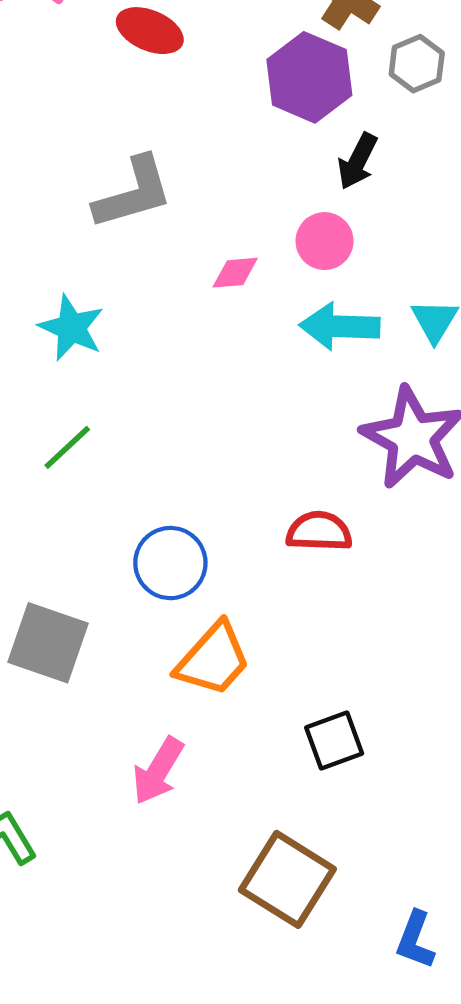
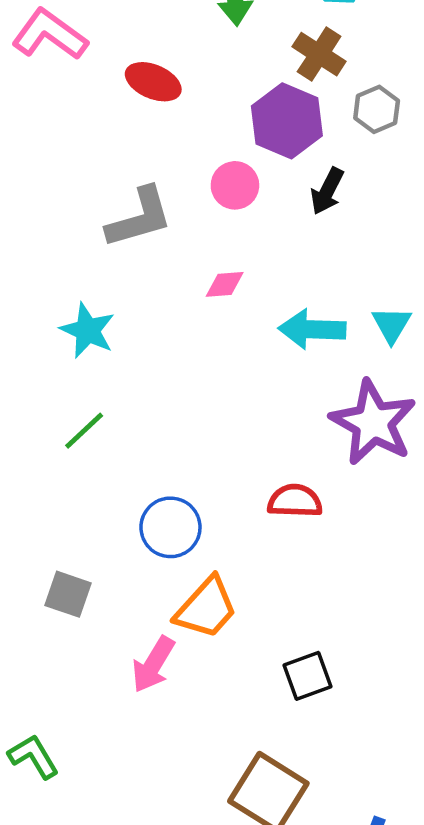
pink circle: (325, 241) -> (235, 185), moved
gray square: (48, 643) -> (68, 594), size x0.7
pink arrow: (158, 771) -> (153, 664), moved

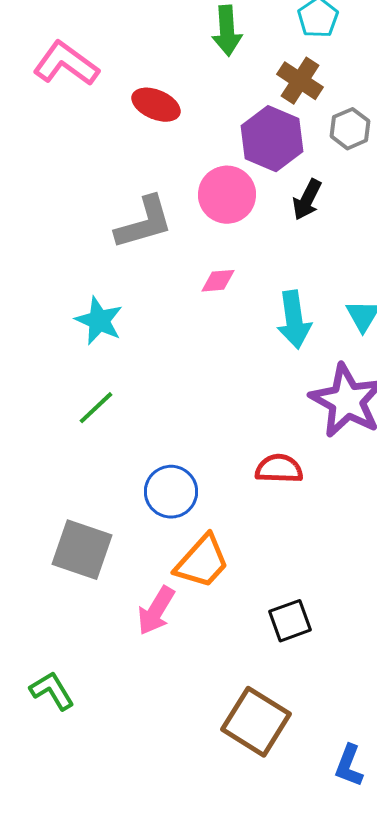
pink circle: (235, 185) -> (227, 195), size x1.4
cyan arrow: (312, 329) -> (294, 320), turned -100
gray square: (68, 594) -> (82, 550), size x1.5

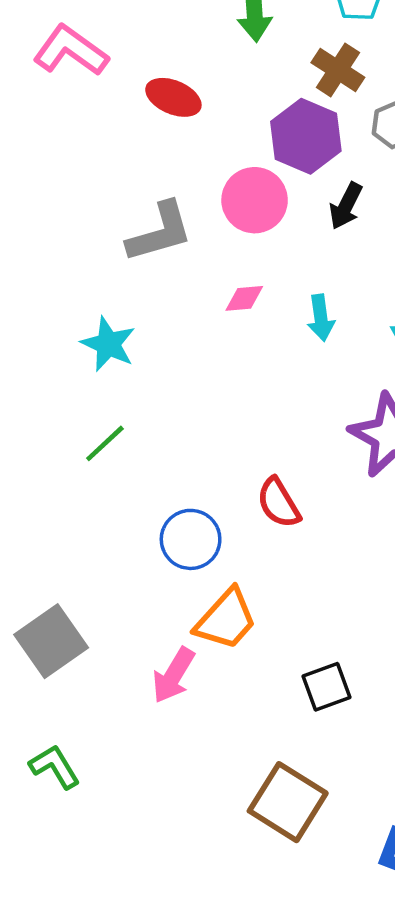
cyan arrow: (294, 320) -> (321, 318), moved, size x0.7
red semicircle: (279, 469) -> (279, 503), moved, turned -123
gray square: (82, 550) -> (51, 641), moved, turned 36

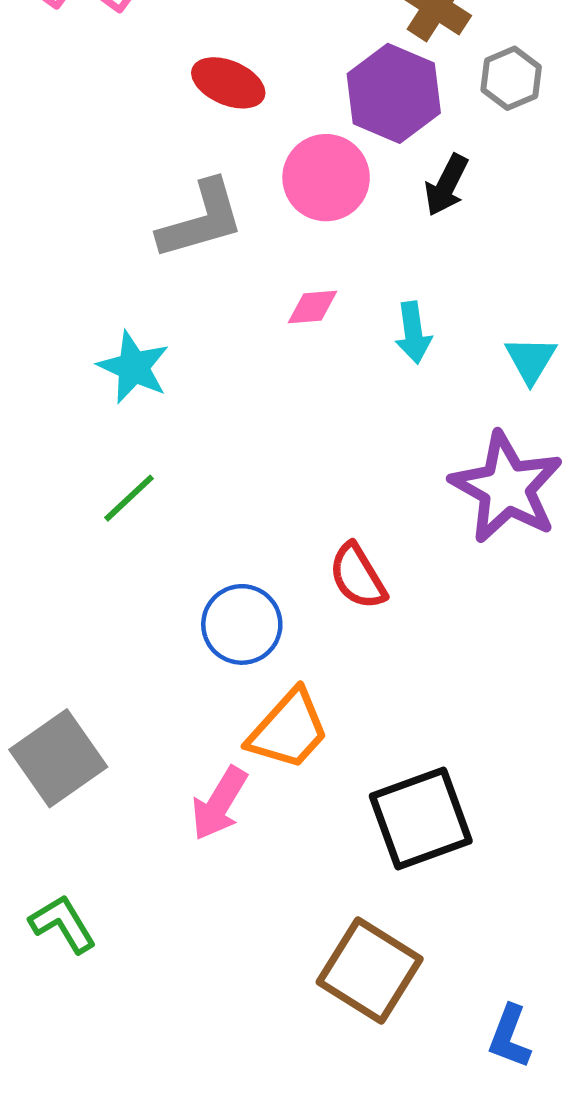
red ellipse: (173, 97) -> (228, 83), moved
black square: (326, 687) -> (421, 819), size x1.6

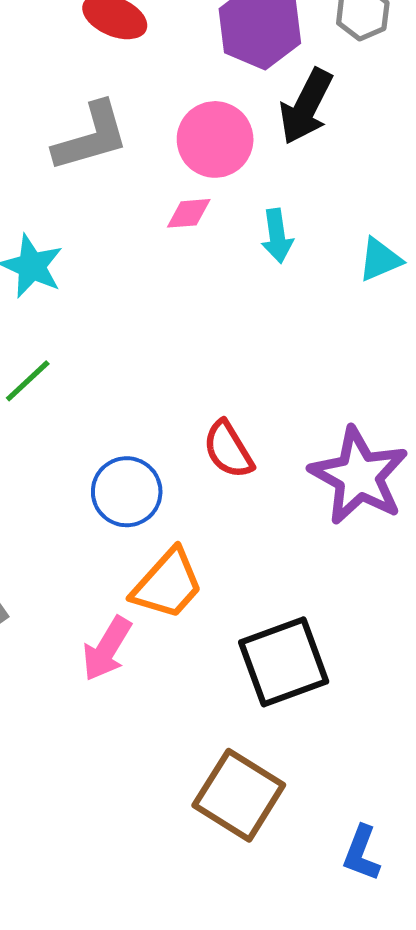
pink circle: (326, 178) -> (215, 139), moved
black arrow: (446, 185) -> (306, 106), size x1.4
cyan triangle: (531, 360) -> (380, 260), turned 36
purple star: (507, 488) -> (359, 476), moved

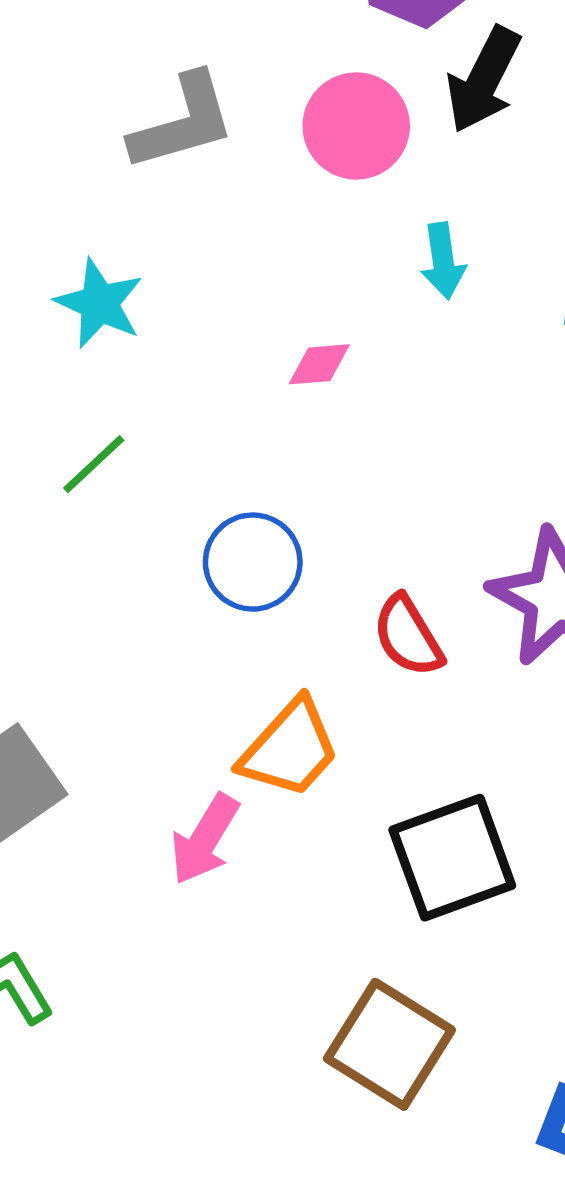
pink diamond: (189, 213) -> (319, 364), moved
red semicircle: (228, 450) -> (408, 636), moved
blue circle: (127, 492) -> (253, 562), moved

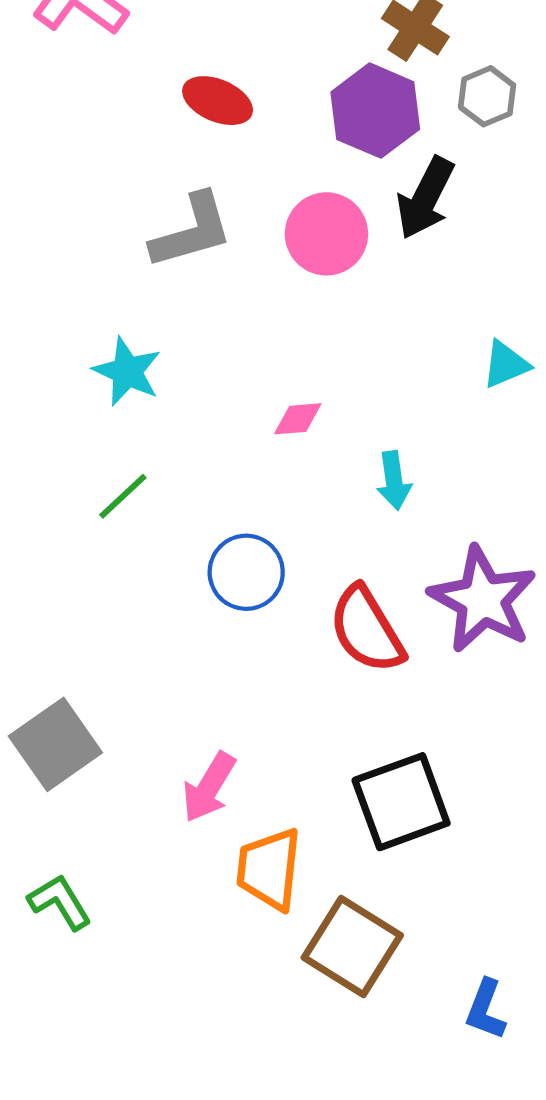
cyan arrow: (443, 261) -> (394, 481), moved
red semicircle: (408, 636) -> (367, 630), size x1.4
orange trapezoid: (290, 749) -> (269, 869), moved, turned 144

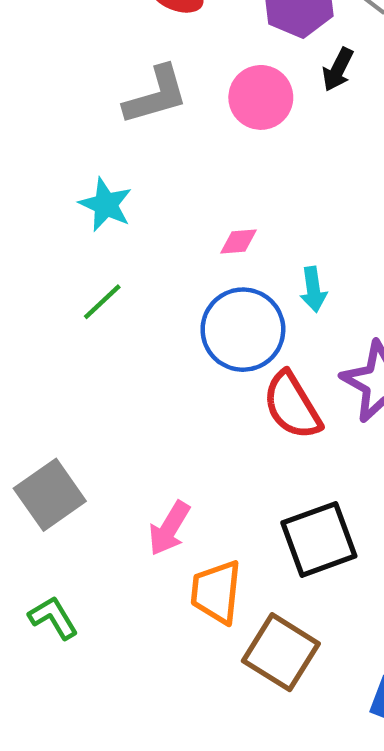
black arrow: (425, 198) -> (338, 70), size x0.7
blue circle: (246, 572) -> (243, 330), moved, size x1.4

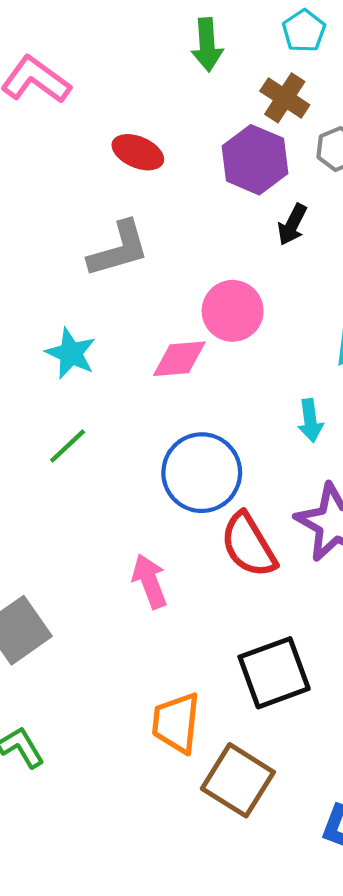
pink circle: (261, 97) -> (233, 311), moved
pink diamond: (238, 241) -> (179, 359), moved, size x1.5
cyan arrow: (313, 289) -> (310, 420), moved
pink arrow: (169, 528) -> (150, 581), moved, turned 128

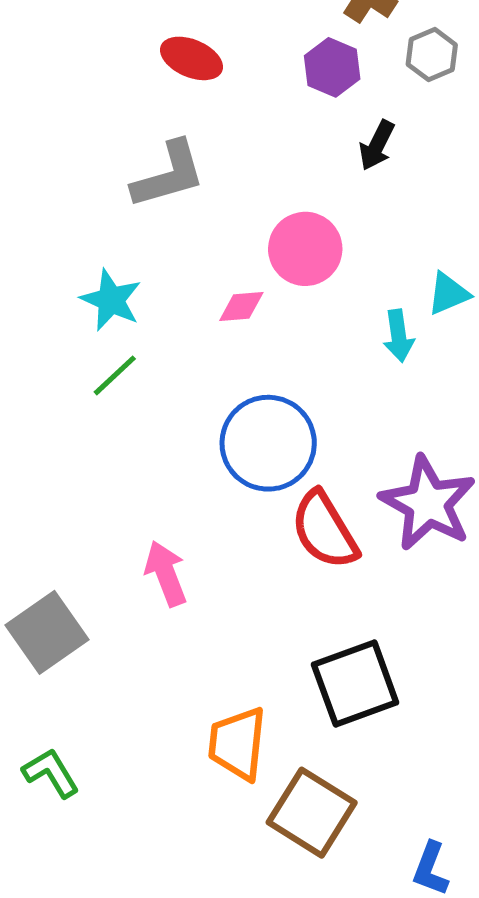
purple hexagon: (255, 160) -> (332, 67), size x0.7
pink diamond: (179, 359) -> (241, 306), size x0.7
cyan arrow: (310, 420) -> (399, 336), moved
green line: (68, 446) -> (115, 375), moved
pink arrow: (150, 581) -> (166, 574), moved

